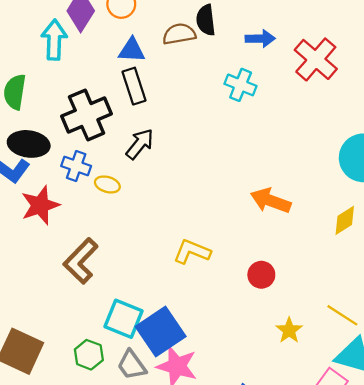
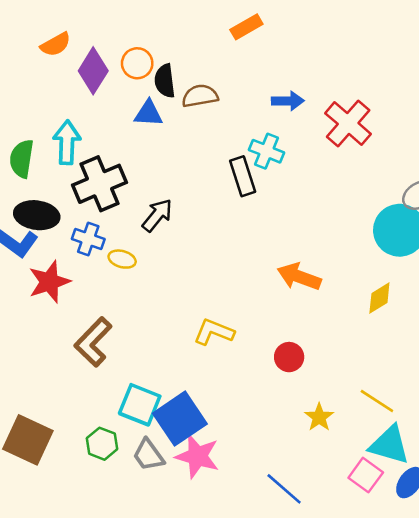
black semicircle: (206, 20) -> (165, 81), moved
cyan arrow: (54, 40) -> (67, 142), moved
black rectangle: (134, 86) -> (243, 176), moved

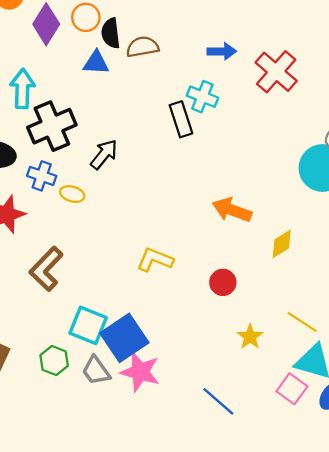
yellow diamond: (379, 298) -> (282, 244), moved

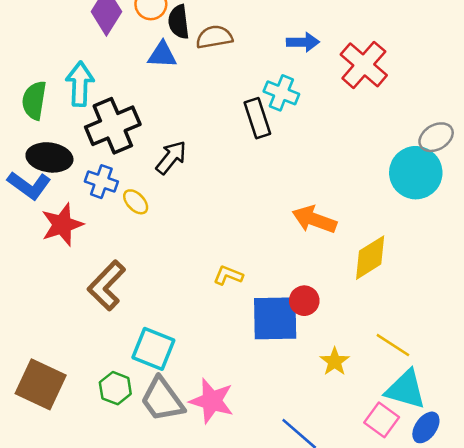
yellow ellipse: (72, 194) -> (136, 202), turned 30
yellow diamond: (282, 244) -> (370, 258), size x1.4
yellow L-shape: (155, 260) -> (228, 275), size x0.7
blue square: (124, 338) -> (275, 318), moved, turned 33
gray trapezoid: (96, 371) -> (162, 400), size x1.4

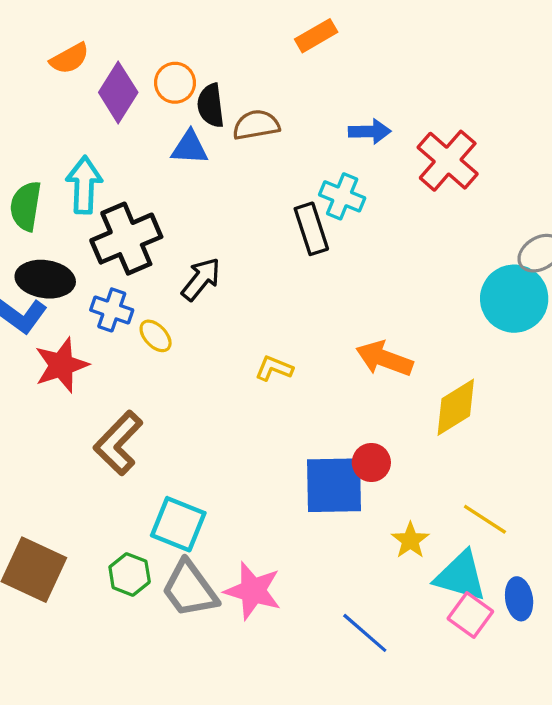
yellow L-shape: (228, 275) -> (274, 368), moved
cyan triangle: (406, 389) -> (461, 576), moved
blue ellipse: (426, 427) -> (519, 599), moved, turned -44

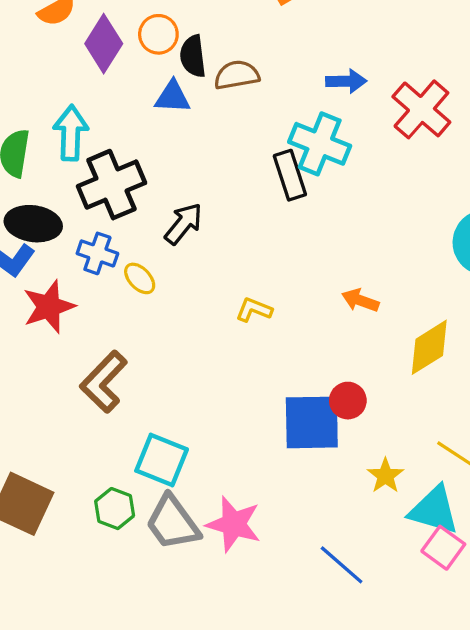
cyan cross: (342, 196) -> (320, 144), size x1.4
orange arrow: (384, 359) -> (360, 300), size x0.7

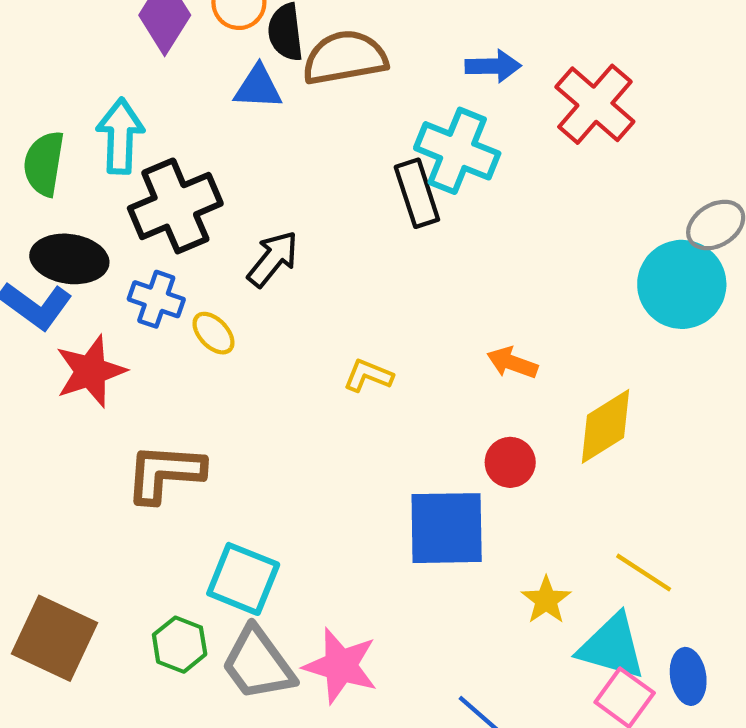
brown semicircle: (237, 75) -> (345, 58), size x1.4
brown L-shape: (104, 382) -> (165, 473), turned 50
red circle: (348, 401) -> (510, 462), moved

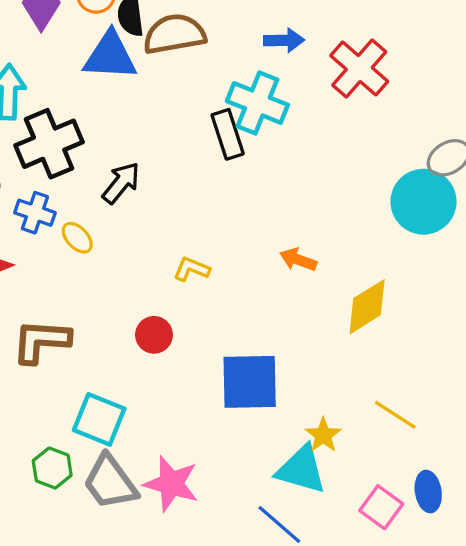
blue triangle: (258, 87) -> (110, 56), size x1.5
red circle: (510, 462) -> (154, 335), moved
cyan triangle: (612, 647) -> (301, 470), moved

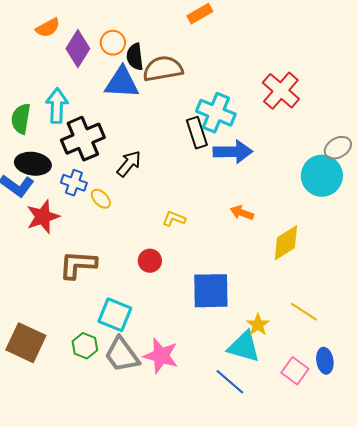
blue arrow: (284, 40) -> (233, 152), moved, size x1.5

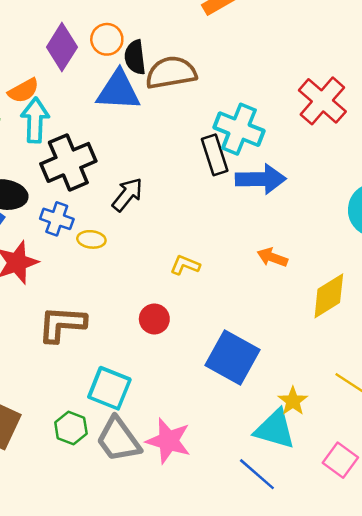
orange semicircle: (48, 28) -> (23, 91), moved
yellow ellipse: (101, 199) -> (91, 239), turned -40
blue square: (211, 291) -> (233, 357), turned 30

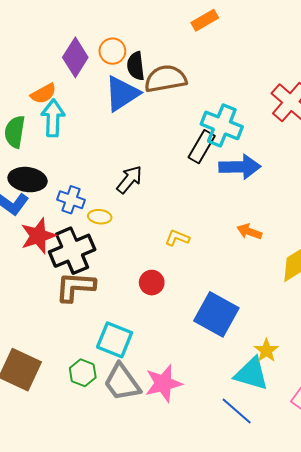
blue triangle: (118, 91) -> (122, 94), turned -36
black rectangle: (215, 155) -> (202, 147), turned 48
black cross: (68, 162) -> (72, 251), moved
pink star: (168, 441) -> (163, 383), turned -30

